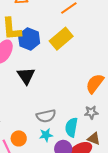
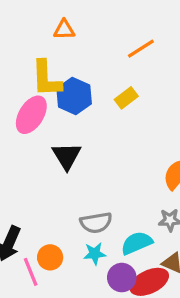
yellow rectangle: (61, 39) -> (126, 98), size x0.6
cyan semicircle: (71, 127) -> (137, 243), turned 54

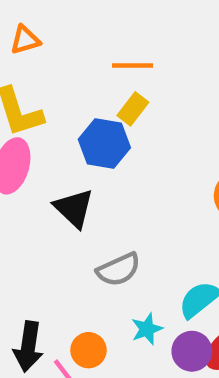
orange line: (141, 49) -> (133, 65), moved, turned 48
blue hexagon: (74, 96) -> (104, 144), moved
gray semicircle: (96, 223) -> (119, 269), moved

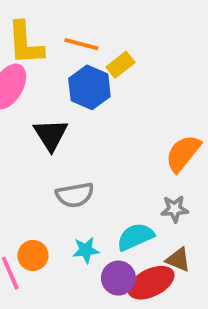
orange line: (133, 65) -> (81, 44), moved

